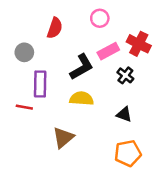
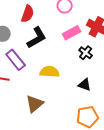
black L-shape: (82, 67) -> (37, 38), moved
purple rectangle: (40, 84) -> (16, 60), turned -40

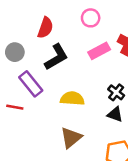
black cross: (86, 53) -> (116, 92), moved
brown triangle: (35, 104) -> (71, 138), moved

